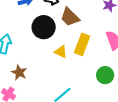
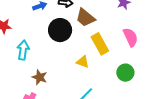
yellow rectangle: (82, 44) -> (100, 44), turned -45
yellow triangle: (61, 52) -> (83, 62), moved

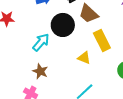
cyan arrow: (23, 50) -> (41, 42), moved, turned 30

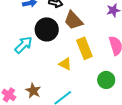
brown star: (40, 71) -> (33, 91), moved

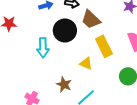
cyan arrow: (24, 45) -> (43, 48), turned 138
brown star: (33, 91) -> (64, 84), moved

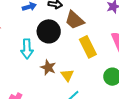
yellow triangle: (86, 63) -> (67, 75), moved, turned 32
brown star: (64, 84) -> (48, 67), moved

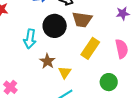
brown trapezoid: (75, 20) -> (82, 20), turned -45
yellow rectangle: (88, 47) -> (90, 48), turned 50

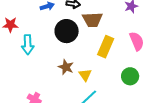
cyan arrow: (30, 39) -> (28, 45), moved

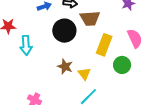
green circle: (130, 76) -> (122, 65), moved

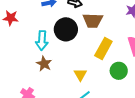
cyan arrow: (26, 45) -> (42, 41), moved
brown star: (65, 67) -> (44, 64), moved

